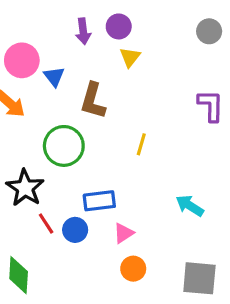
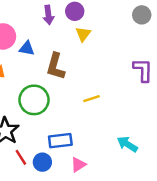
blue triangle: (54, 77) -> (27, 48), turned -42
yellow line: (141, 144) -> (91, 99), turned 56

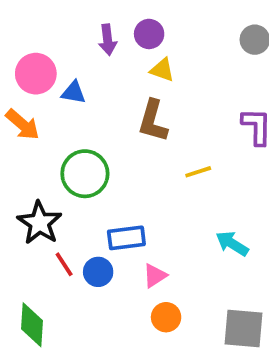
yellow triangle: (83, 34) -> (162, 70), turned -49
brown L-shape: (56, 66) -> (153, 121), moved
yellow line: (91, 99) -> (198, 172), moved

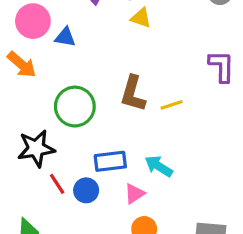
brown L-shape: (153, 121) -> (133, 94), moved
black star: (40, 223) -> (36, 148), turned 30
cyan arrow: (232, 244) -> (159, 166), moved

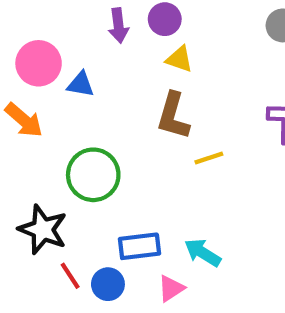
brown L-shape: (133, 94) -> (173, 116), moved
yellow line: (172, 105) -> (209, 158), moved
black star: (36, 148) -> (43, 229), turned 30

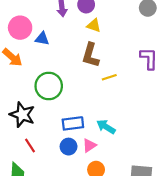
red line: (70, 276) -> (30, 145), moved
blue circle: (108, 284) -> (69, 147), moved

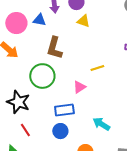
blue triangle: (42, 39) -> (39, 20), moved
brown L-shape: (91, 55) -> (54, 48), moved
cyan arrow: (106, 127) -> (101, 124), moved
pink triangle: (89, 145) -> (79, 87), moved

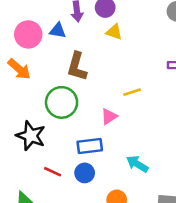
red line: (25, 130) -> (53, 172), moved, turned -32

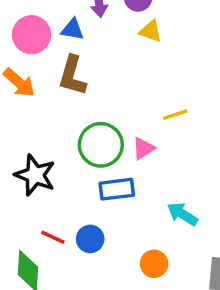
brown L-shape: (77, 67) -> (72, 76), moved
green circle: (62, 102) -> (101, 145), moved
red line: (53, 172) -> (53, 237), moved
blue circle: (85, 173) -> (90, 239), moved

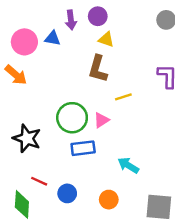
brown L-shape: (72, 76) -> (98, 69), moved
blue circle: (90, 239) -> (67, 193), moved

